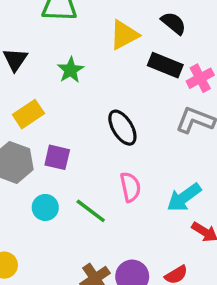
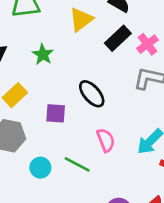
black rectangle: (165, 65) -> (118, 38), turned -56
purple square: (57, 157) -> (56, 113), moved

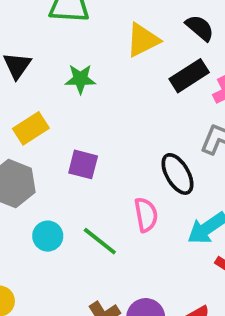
green star: (43, 54) -> (80, 79), turned 30
black ellipse: (92, 94) -> (177, 174), moved

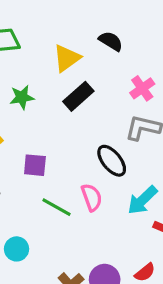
black rectangle: (189, 76) -> (78, 96), moved
cyan circle: (48, 236) -> (17, 249), moved
green line: (100, 241) -> (56, 207), moved

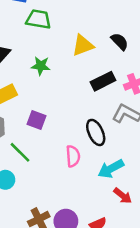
black rectangle: (78, 96) -> (103, 81), moved
green line: (56, 207) -> (20, 152), moved

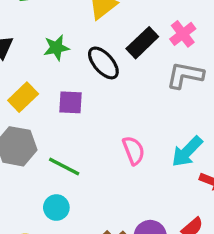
purple square: (37, 120) -> (70, 102), moved
black ellipse: (96, 132) -> (103, 63), moved

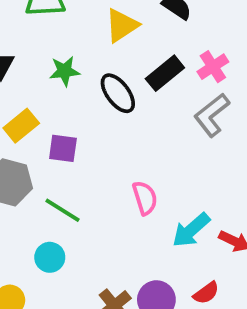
gray L-shape: (185, 75) -> (212, 115), turned -54
purple square: (70, 102) -> (63, 148), moved
cyan arrow: (187, 152) -> (191, 230), moved

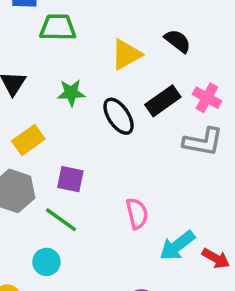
pink cross: (213, 67) -> (207, 98), turned -32
gray L-shape: (212, 115) -> (203, 142), turned -135
purple square: (63, 148) -> (70, 179), moved

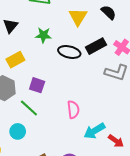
yellow triangle: (126, 55) -> (78, 17), turned -36
black ellipse: (119, 116) -> (69, 52), turned -50

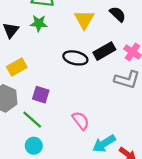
green star: (43, 35) -> (39, 23), moved
pink semicircle: (73, 110) -> (81, 121), turned -30
cyan circle: (18, 131) -> (34, 146), moved

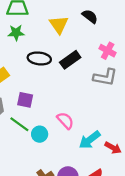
black rectangle: (104, 51) -> (70, 60), moved
black ellipse: (75, 58) -> (39, 58), moved
cyan circle: (34, 146) -> (40, 134), moved

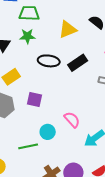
yellow triangle: (59, 25) -> (68, 29), turned 42
green line: (19, 124) -> (28, 146), moved, turned -48

